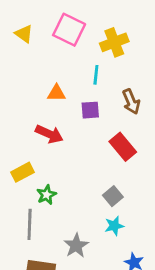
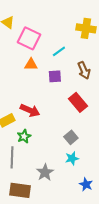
pink square: (69, 30) -> (29, 38), moved
yellow cross: (114, 42) -> (86, 28), moved, turned 30
cyan line: (96, 75) -> (59, 51), turned 48
red arrow: (49, 134) -> (30, 110), moved

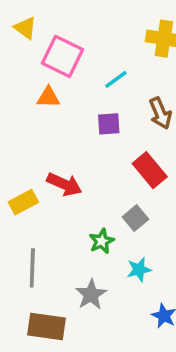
orange triangle: (31, 64) -> (48, 97), moved
green star: (24, 136) -> (102, 241), moved
gray square: (71, 137) -> (135, 218), moved

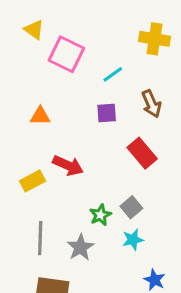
orange triangle: (48, 97) -> (40, 116), moved
gray square: (135, 218) -> (131, 207), moved
gray star: (91, 294) -> (80, 247), moved

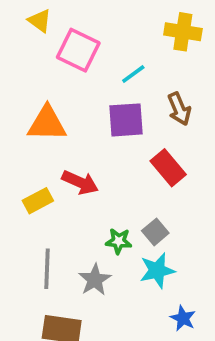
purple square: (107, 113) -> (126, 120), size x1.5
orange triangle: (40, 116) -> (47, 124), size x1.6
green star: (100, 215) -> (119, 241), turned 30
cyan star: (133, 240) -> (157, 271), size x1.4

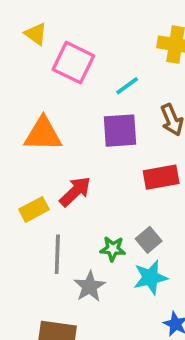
red rectangle: (168, 168) -> (161, 177), turned -60
red arrow: (80, 182) -> (75, 191), turned -68
gray line: (47, 269) -> (57, 254), moved

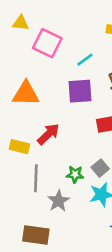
yellow triangle: (36, 34) -> (21, 23), turned -30
yellow rectangle: (34, 209) -> (19, 147), turned 42

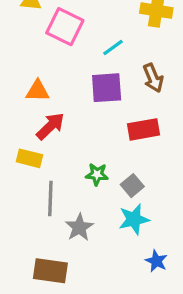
orange triangle: (26, 94) -> (38, 91), size x0.7
red arrow: (48, 134) -> (50, 126), moved
green star: (75, 174) -> (97, 174), moved

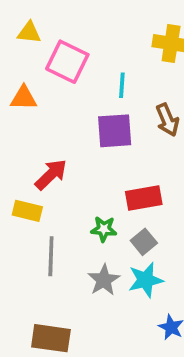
cyan line: (113, 47) -> (122, 85), turned -50
orange triangle: (38, 91) -> (24, 98), moved
red rectangle: (144, 129) -> (144, 198), moved
gray star: (79, 227) -> (104, 280), moved

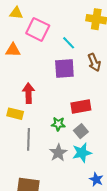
cyan line: (122, 85) -> (69, 43), turned -48
red arrow: (51, 174) -> (28, 93), turned -48

